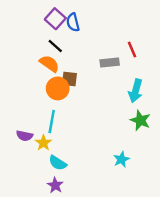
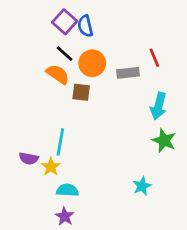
orange circle: (58, 88) -> (92, 63), moved
cyan semicircle: (58, 163) -> (67, 190), turned 150

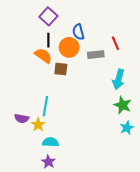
blue semicircle: (85, 26) -> (78, 32), moved
black line: (65, 54) -> (48, 40), turned 48
cyan star: (142, 186) -> (127, 128), moved

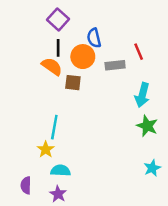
purple semicircle: (22, 118) -> (26, 185), moved, turned 80
cyan star: (127, 128) -> (152, 168), moved

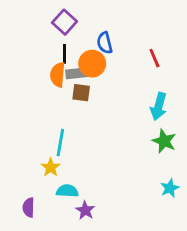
gray rectangle: (115, 65) -> (77, 73), moved
orange semicircle: (52, 66) -> (58, 75), turned -120
purple star: (58, 194) -> (85, 210), moved

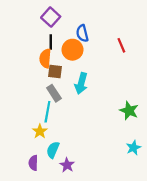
gray rectangle: (77, 73) -> (54, 93), moved, turned 63
brown square: (81, 93) -> (55, 71), moved
cyan arrow: (159, 107) -> (81, 83), moved
cyan semicircle: (67, 191) -> (53, 150), turned -70
purple semicircle: (29, 208) -> (33, 163), moved

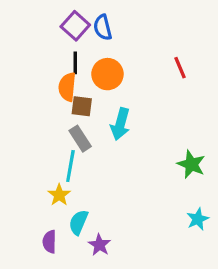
blue semicircle: (82, 33) -> (103, 27), moved

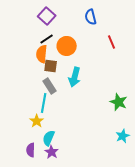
blue semicircle: (103, 27) -> (91, 17), moved
black line: (75, 63) -> (47, 39), turned 56
purple star: (99, 245) -> (52, 152), moved

